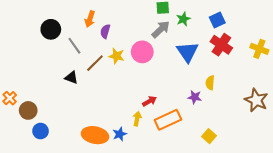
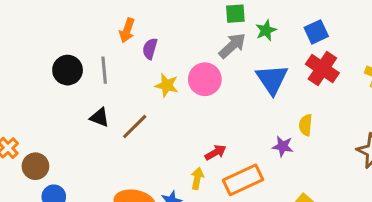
black circle: (51, 29) -> (68, 70), moved
gray line: (74, 46) -> (104, 70), turned 30
brown line: (95, 63) -> (135, 127), moved

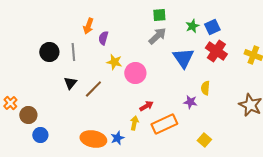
green star: (266, 30) -> (192, 26), moved
pink circle: (205, 79) -> (135, 73), moved
black triangle: (100, 117) -> (70, 83), turned 48

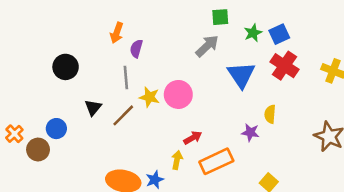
green square: (159, 15) -> (220, 17), moved
gray line: (73, 52) -> (126, 77), moved
yellow star: (114, 62) -> (149, 97), moved
blue circle: (40, 135) -> (56, 129), moved

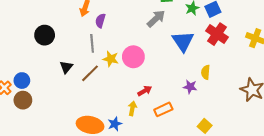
blue circle: (56, 129) -> (22, 81), moved
orange rectangle: (216, 161) -> (163, 109), size x0.7

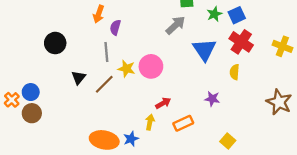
yellow semicircle: (206, 72) -> (235, 72), moved

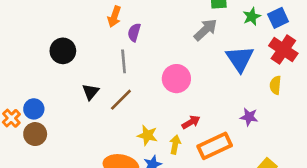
yellow star: (126, 69) -> (147, 135), moved
orange rectangle: (183, 123) -> (215, 146), size x1.4

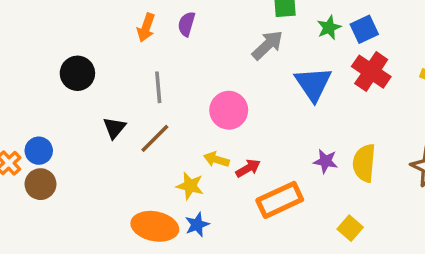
purple semicircle: (134, 32) -> (187, 24), moved
yellow semicircle: (275, 85) -> (364, 163), moved, size x1.5
yellow arrow: (175, 145) -> (216, 159), moved, turned -84

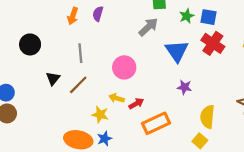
blue square: (364, 29) -> (209, 17), turned 35
purple star: (325, 161) -> (184, 87), moved
yellow semicircle: (364, 163) -> (207, 117), moved

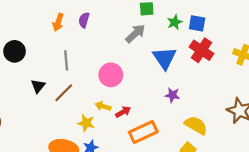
yellow semicircle: (207, 117) -> (196, 125), turned 115

